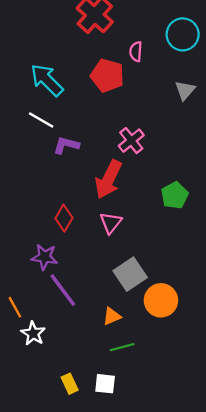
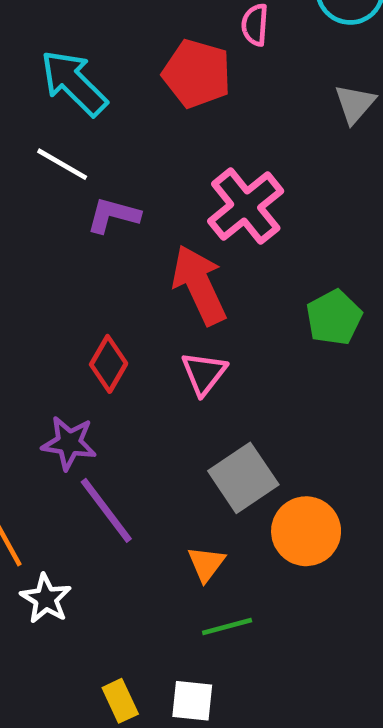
pink cross: (131, 141) -> (246, 206), size x1.4
red arrow: (108, 179) -> (199, 285), turned 129
orange triangle: (112, 316) -> (206, 564), turned -30

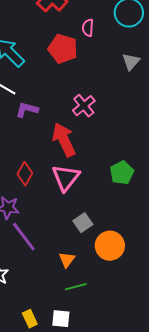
pink cross: (246, 206) -> (84, 106), size x0.7
green pentagon: (334, 318) -> (122, 173), moved
pink triangle: (204, 373) -> (66, 178), size x1.4
gray square: (243, 478) -> (83, 223), size x0.7

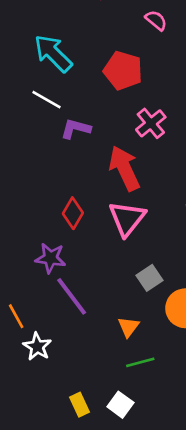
pink semicircle: (88, 28) -> (156, 20), turned 126
red pentagon: (63, 49) -> (123, 71), moved
white square: (61, 319) -> (120, 405), turned 30

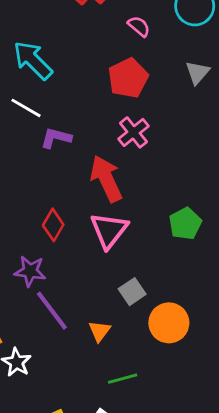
red pentagon: (123, 71) -> (128, 78), moved, turned 30
orange triangle: (128, 327) -> (99, 331), moved

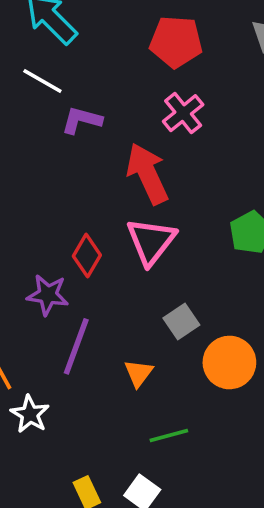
red pentagon: (128, 78) -> (176, 42), turned 30
red diamond: (53, 225) -> (87, 256), moved
purple line: (52, 311) -> (76, 346), turned 57

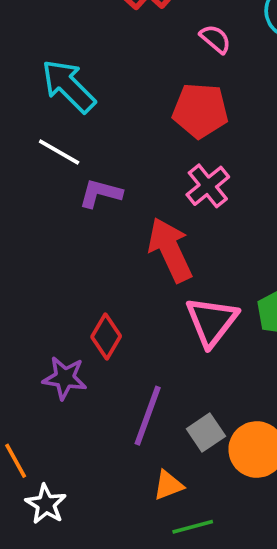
pink triangle: (151, 241) -> (212, 321), moved
gray square: (181, 322) -> (206, 433), moved
purple line: (76, 346) -> (148, 416), moved
orange triangle: (139, 373) -> (168, 485), moved, turned 32

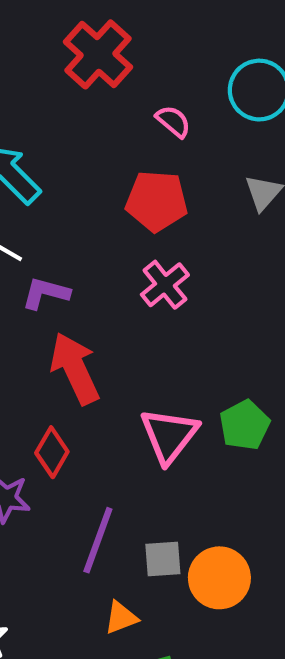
red arrow: (170, 250) -> (75, 368), moved
gray square: (206, 433) -> (163, 559), turned 30

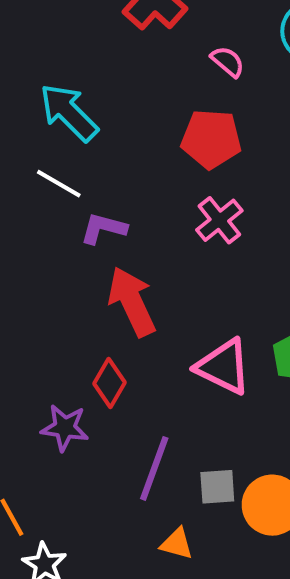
pink triangle: (169, 435) -> (223, 367), turned -42
orange triangle: (121, 618) -> (177, 544), turned 36

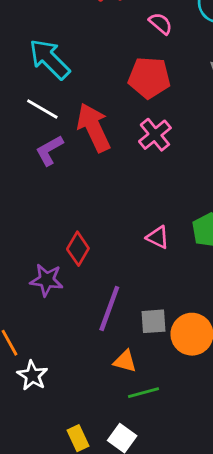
purple L-shape: (103, 228) -> (49, 150), moved, turned -44
red arrow: (132, 302) -> (94, 128), moved
pink triangle: (223, 367) -> (158, 237), size x0.6

